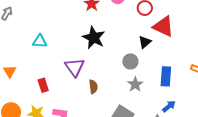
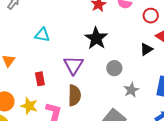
gray circle: (130, 61) -> (114, 68), moved
brown semicircle: (93, 87) -> (74, 95), moved, size x1.5

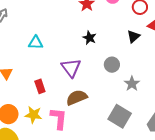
black star: (96, 38) -> (89, 38), size x0.6
black triangle: (146, 49) -> (133, 36), moved
brown semicircle: (74, 95) -> (77, 98), turned -105

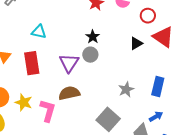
gray circle: (112, 65) -> (90, 55), moved
red rectangle: (40, 86) -> (32, 63), moved, size x1.6

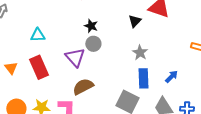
blue rectangle: (158, 87) -> (144, 78), moved
gray star: (126, 89) -> (140, 53), moved
blue arrow: (156, 117) -> (172, 77), moved

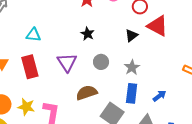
gray circle: (93, 44) -> (101, 62), moved
brown semicircle: (83, 87) -> (87, 93), moved

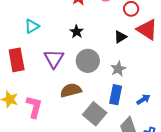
cyan triangle: (33, 35) -> (32, 26), moved, turned -42
gray circle: (101, 62) -> (88, 61), size x1.5

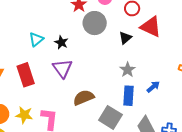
black star: (77, 32) -> (61, 42), moved
gray circle: (88, 61) -> (95, 23), moved
blue arrow: (143, 99) -> (153, 87), moved

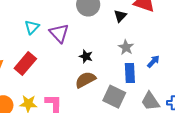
black star: (61, 42) -> (86, 56), moved
purple triangle: (62, 68) -> (59, 33), moved
red rectangle: (26, 75) -> (25, 64), turned 65

